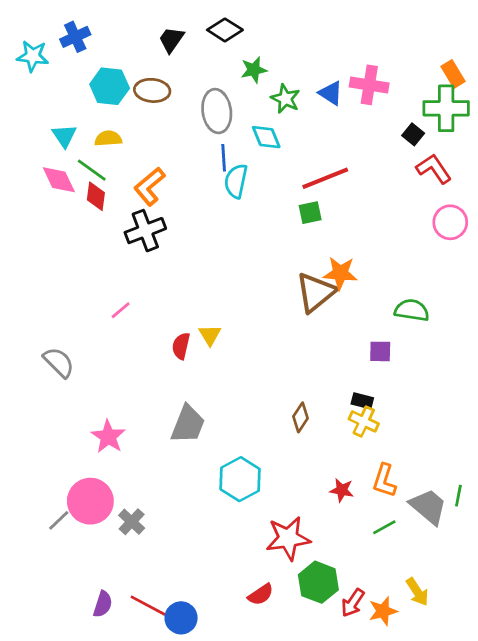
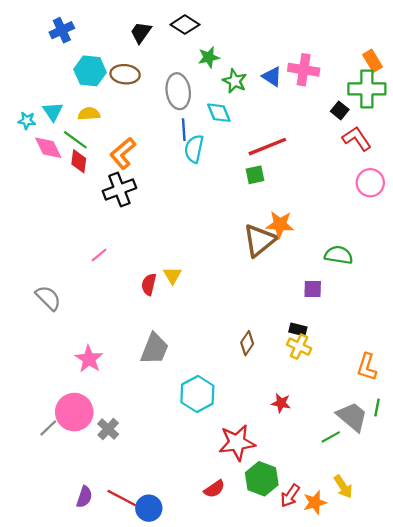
cyan star: (33, 56) -> (27, 121), moved, size x0.7
orange L-shape: (384, 481) -> (367, 367), moved
green line: (384, 527) -> (331, 437), moved

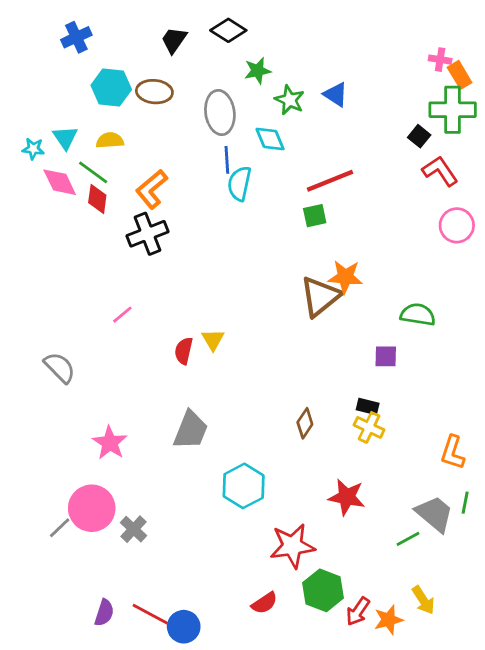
pink cross: (304, 70) -> (440, 60), moved, size x0.6
red star: (281, 403) -> (347, 497), size x1.5

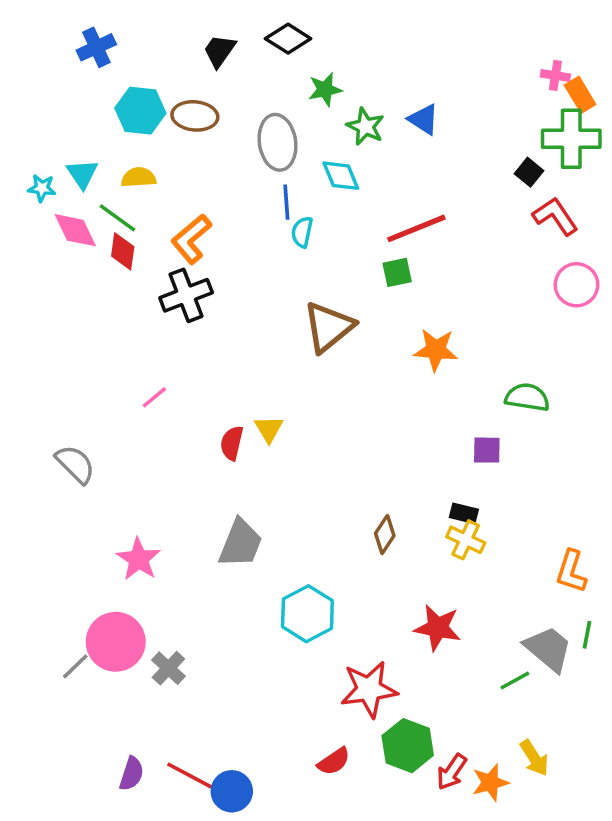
cyan semicircle: (239, 184) -> (302, 232), size x0.7
brown triangle: (320, 296) -> (328, 327), moved

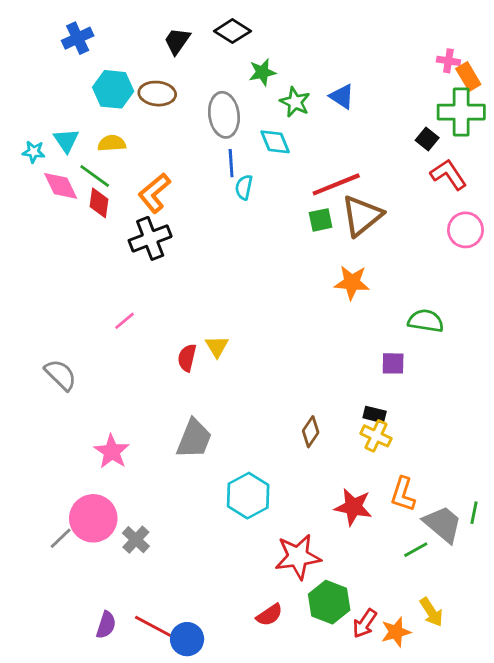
brown triangle: (328, 327) -> (362, 216), moved
orange L-shape: (571, 571) -> (403, 494), moved

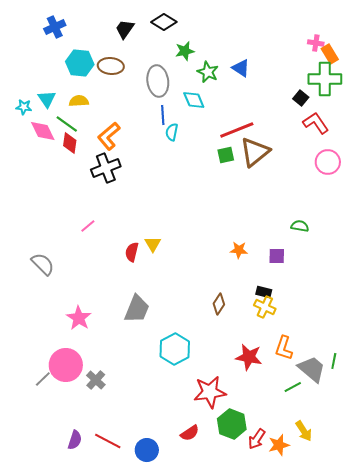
orange star: (352, 282) -> (239, 250), moved, size x0.7
green semicircle: (426, 321) -> (300, 226), size x0.7
blue circle: (187, 639) -> (147, 450), moved

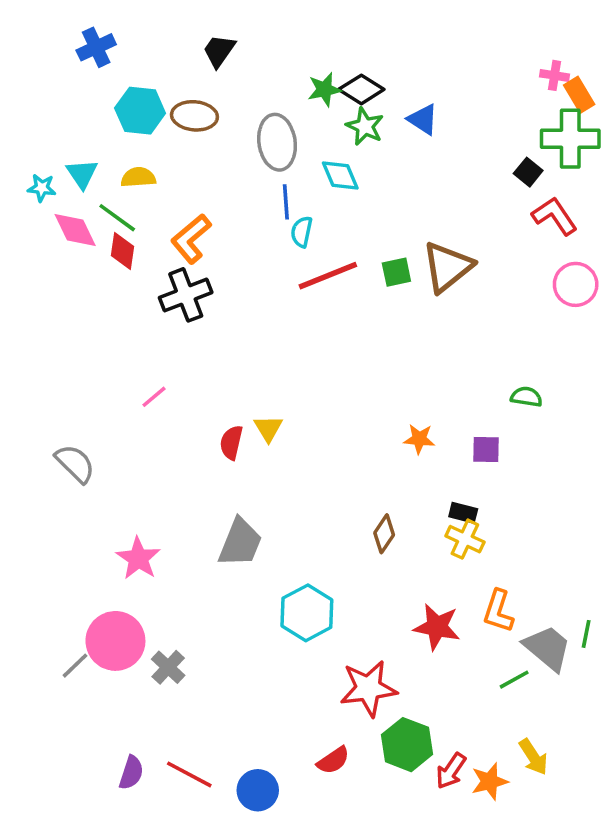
black diamond: (164, 22) -> (361, 89), moved
red line: (237, 130) -> (328, 276), moved

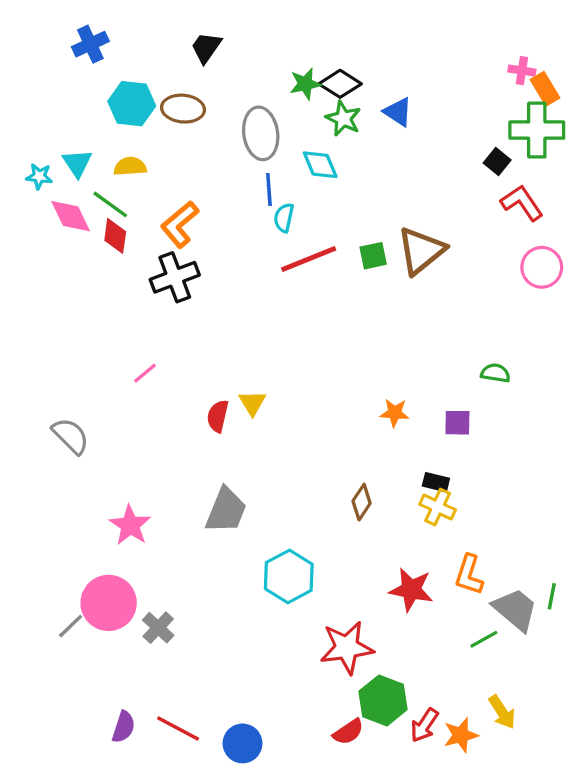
red semicircle: (333, 760) -> (348, 732), moved

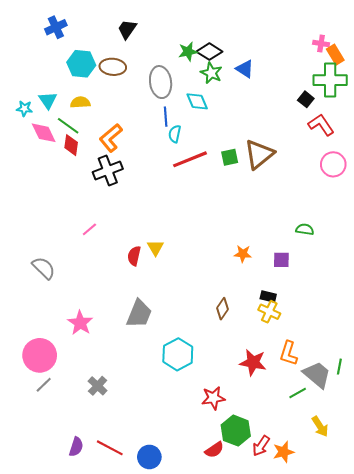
pink circle: (109, 603) -> (40, 355), moved
red star: (347, 648) -> (213, 398), size x0.7
yellow arrow: (502, 712) -> (320, 426), moved

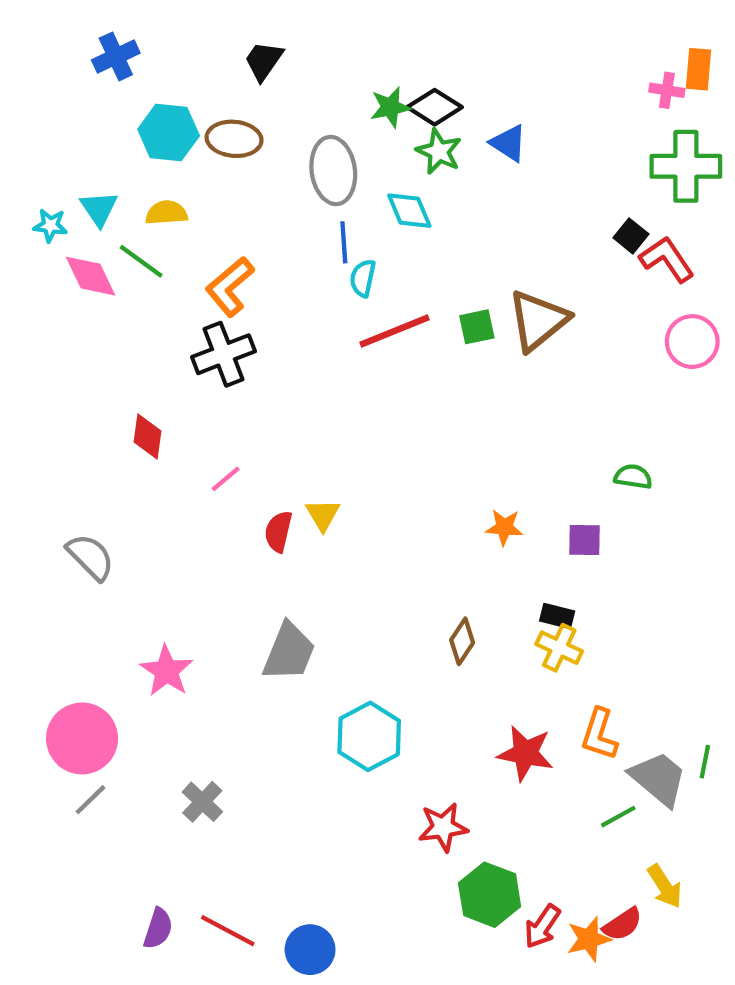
orange rectangle: (335, 55) -> (699, 69), moved, turned 36
black square: (306, 99) -> (631, 236), moved
red diamond: (71, 145) -> (147, 437), moved
pink line: (89, 229) -> (226, 479), moved
red semicircle: (214, 450) -> (623, 924), moved

